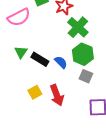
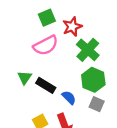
pink semicircle: (19, 17) -> (46, 45), moved
blue semicircle: (61, 62) -> (69, 98), moved

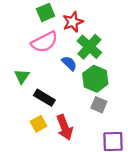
black rectangle: (46, 85) -> (44, 98), moved
blue semicircle: (69, 98) -> (69, 63), moved

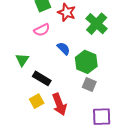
red star: (73, 22) -> (67, 12), turned -30
pink semicircle: (44, 42) -> (42, 30), size x0.7
green cross: (89, 47) -> (97, 24), moved

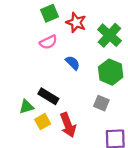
green triangle: (22, 60) -> (27, 107), moved, turned 40
green hexagon: (86, 62) -> (111, 72), moved

